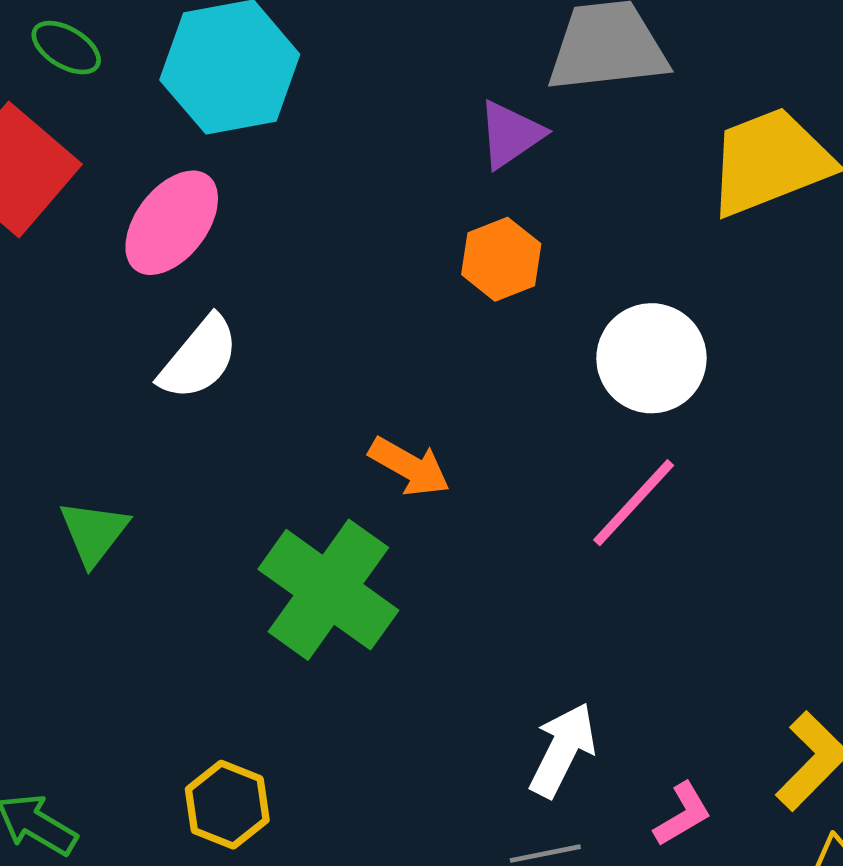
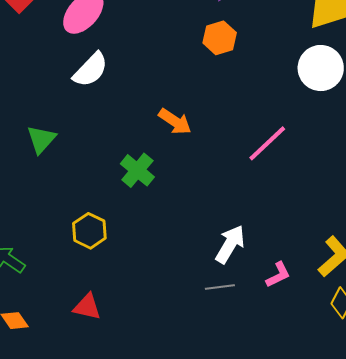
white circle: (651, 358) -> (321, 68), moved
green cross: (328, 590) -> (137, 170), size x0.6
yellow hexagon: (227, 805) -> (89, 231), moved

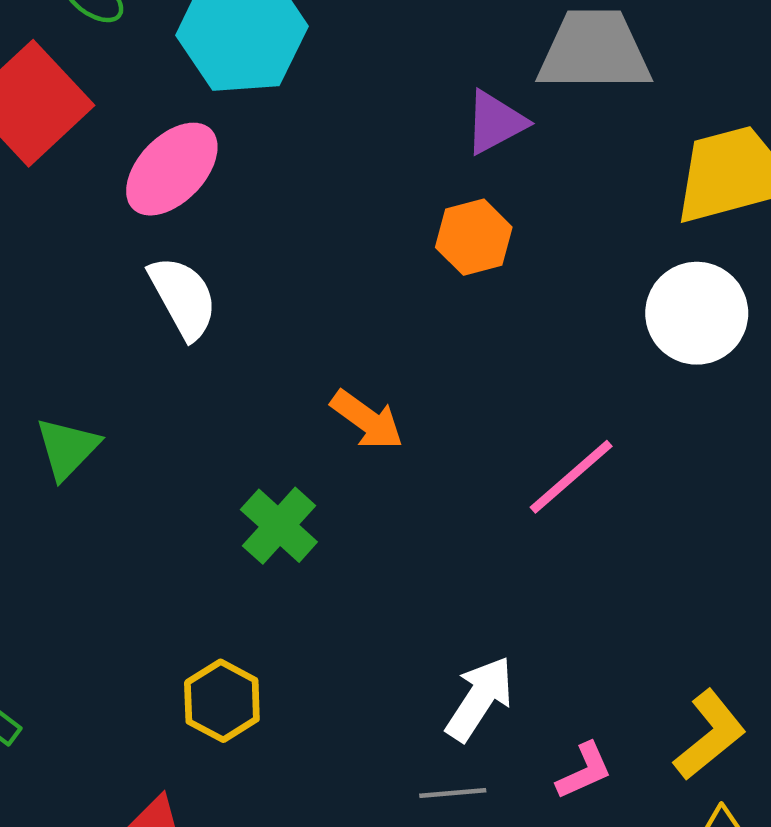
white semicircle: (91, 70) -> (183, 297), turned -75
yellow hexagon: (89, 231) -> (222, 701), moved

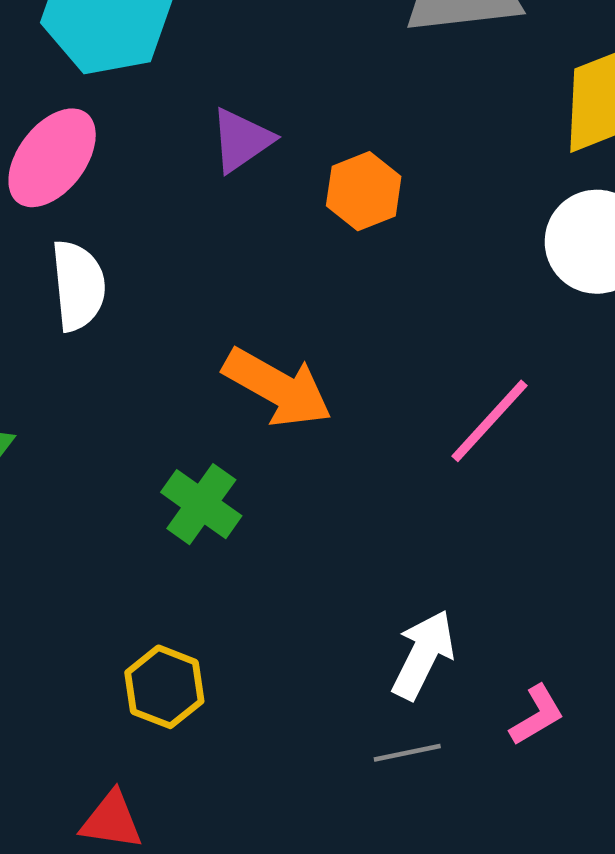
purple triangle: (495, 122) -> (241, 140), moved
white semicircle: (183, 297) -> (78, 286), turned 30
orange arrow: (367, 420) -> (278, 387), size x1.4

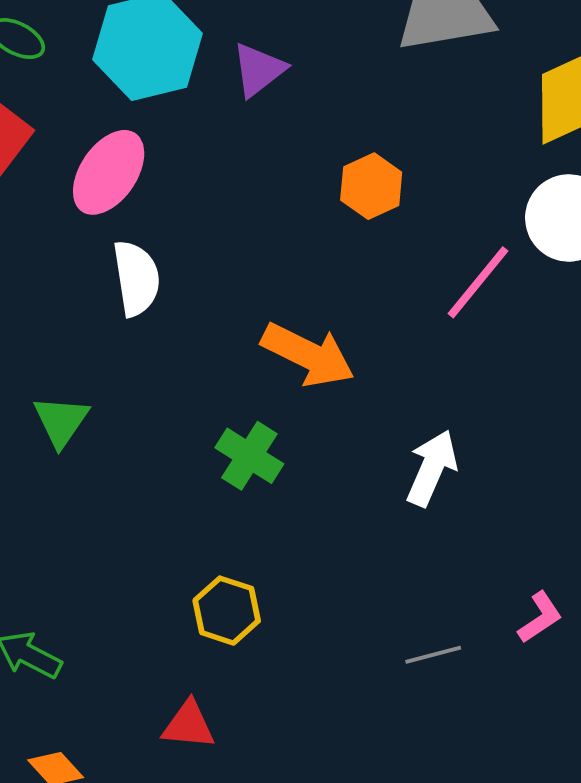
purple triangle: (241, 140) -> (259, 70), moved
pink line: (490, 421) -> (478, 282), moved
white arrow: (423, 655) -> (432, 468), moved

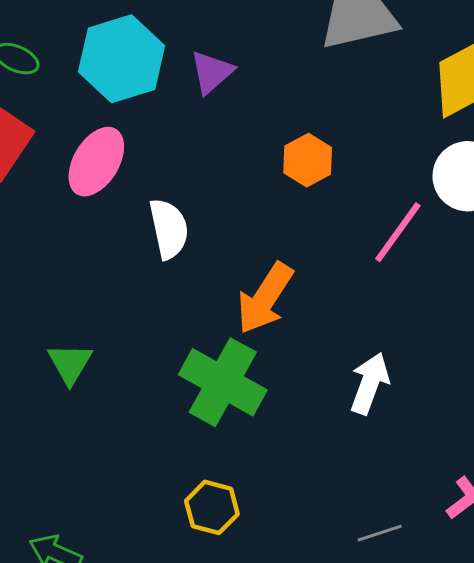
white semicircle: (136, 278) -> (169, 229), moved
orange arrow: (308, 355) -> (265, 298), turned 100
green cross: (249, 456) -> (223, 382), size x1.6

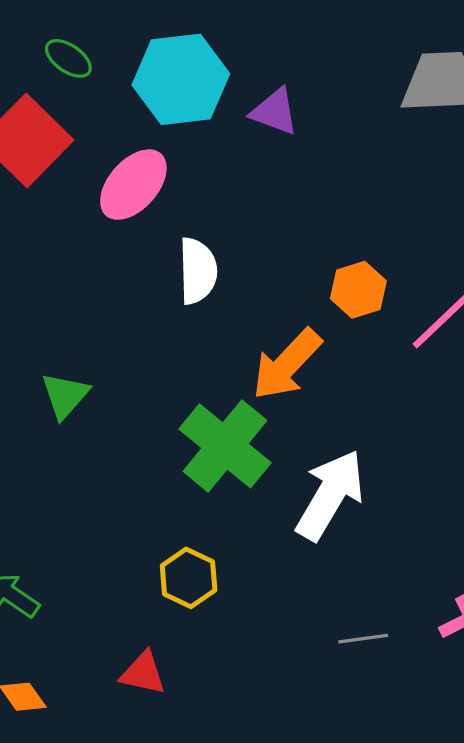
purple triangle: (212, 72) -> (275, 112), turned 51
orange hexagon: (308, 160) -> (358, 290), moved
white arrow: (370, 383) -> (330, 495), moved, size x1.4

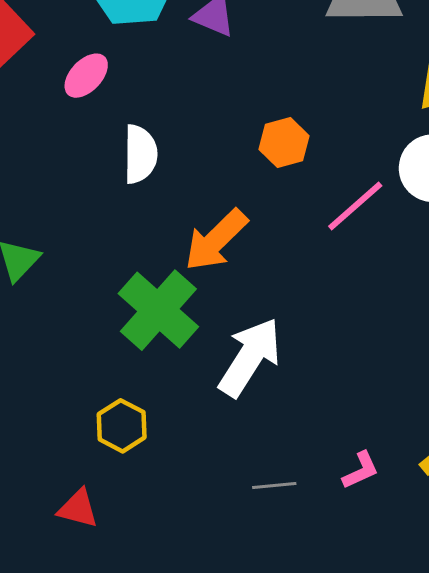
pink ellipse: (133, 185) -> (86, 76), size x0.7
orange hexagon: (358, 290) -> (284, 143), moved

